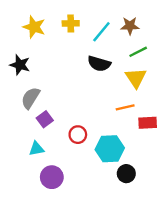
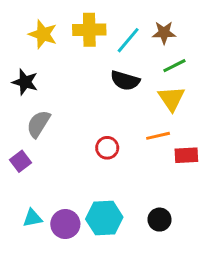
yellow cross: (71, 23) -> (89, 30), size x1.5
purple square: (45, 119) -> (21, 161), moved
red circle: (78, 135) -> (107, 148), moved
cyan triangle: (36, 149) -> (32, 218), moved
cyan hexagon: (110, 149) -> (104, 218), moved

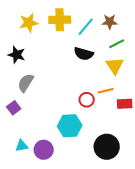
yellow star: (43, 34) -> (29, 23), turned -30
red circle: (107, 148) -> (87, 100), moved
cyan hexagon: (104, 218) -> (70, 126), moved
black circle: (160, 220) -> (107, 147), size x1.6

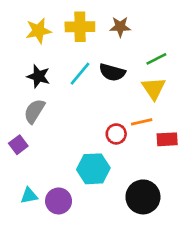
brown star: (110, 22) -> (120, 27), moved
cyan line: (86, 27) -> (80, 74), moved
black star: (17, 55) -> (38, 76), moved

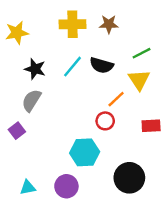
yellow star: (38, 31) -> (17, 33), moved
orange line: (142, 122) -> (116, 99), moved, turned -30
cyan triangle: (29, 196) -> (28, 187), moved
purple circle: (59, 201) -> (66, 186), moved

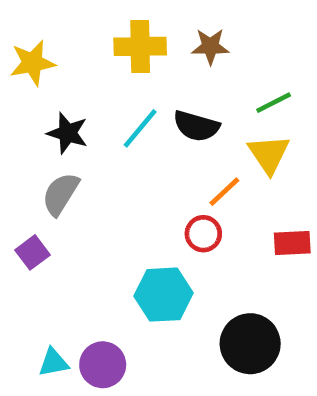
purple circle: (66, 186) -> (103, 365), moved

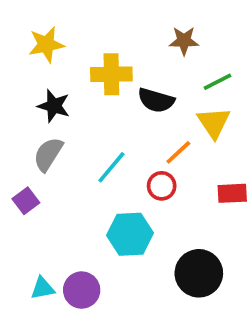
yellow cross: (140, 46) -> (111, 74), moved
brown star: (210, 46) -> (184, 41), moved
yellow star: (32, 63) -> (46, 44), moved
cyan line: (140, 128) -> (111, 167), moved

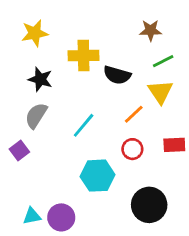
brown star: (184, 41) -> (151, 30), moved
red circle: (162, 186) -> (132, 149), moved

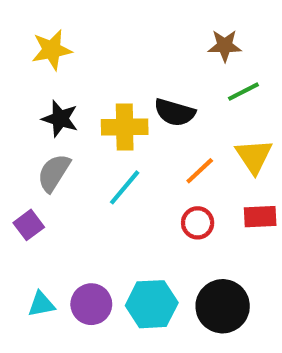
yellow cross: (84, 56) -> (125, 127), moved
yellow triangle: (160, 92) -> (254, 156), moved
cyan hexagon: (98, 176) -> (152, 304), moved
cyan triangle: (32, 216) -> (41, 304), moved
purple circle: (61, 217) -> (91, 304), moved

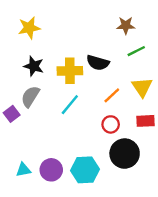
purple square: (29, 225) -> (12, 114), moved
black circle: (223, 306) -> (125, 154), moved

